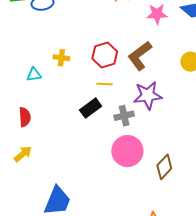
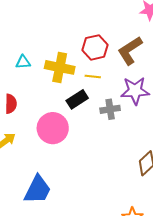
yellow cross: (61, 58) -> (60, 67), moved, size x1.8
pink circle: (127, 151) -> (53, 128), moved

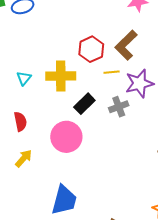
cyan triangle: (23, 62) -> (24, 78), turned -35
yellow line: (93, 76) -> (112, 72), moved

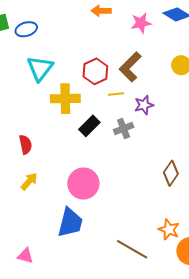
cyan triangle: (24, 78) -> (40, 68), moved, size x1.8
purple star: (139, 83) -> (144, 105), size x0.7
pink circle: (66, 137) -> (83, 184), moved

